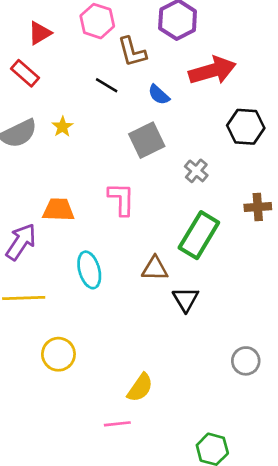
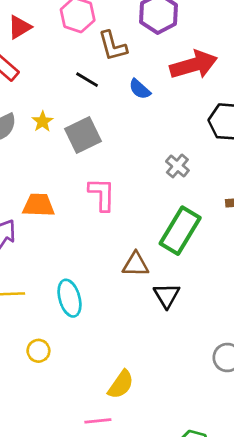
gray square: (147, 140) -> (83, 135), moved
cyan ellipse: (89, 270) -> (70, 298), moved
yellow circle: (58, 354) -> (38, 351), size x0.7

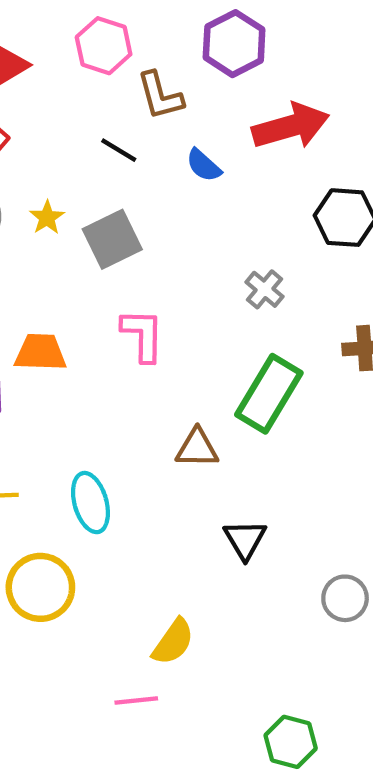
black triangle: (167, 295) -> (245, 540), moved
yellow circle: (38, 351) -> (40, 587), size x1.8

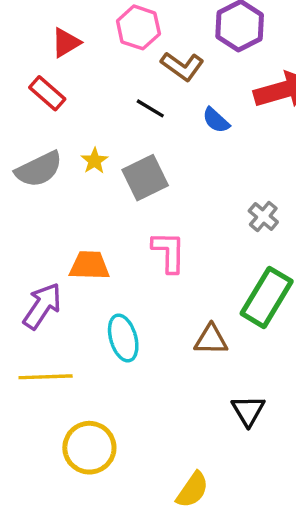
brown L-shape: (160, 96) -> (182, 66), turned -39
cyan ellipse: (90, 503) -> (123, 338), moved

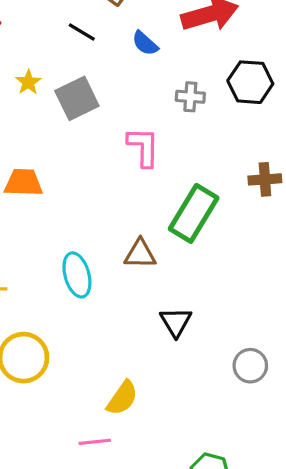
gray cross: (263, 216) -> (190, 97), moved, turned -36
pink L-shape: (169, 252) -> (143, 147), moved
cyan ellipse: (123, 338) -> (77, 275), moved

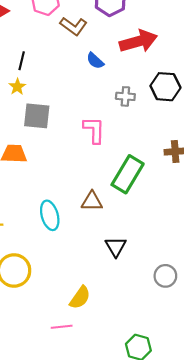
black line: (82, 32) -> (22, 61), moved, turned 72
gray square: (77, 98) -> (37, 116), moved, turned 32

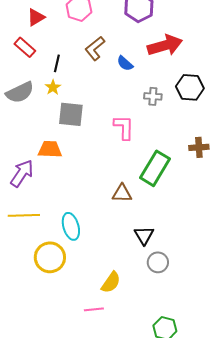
brown L-shape: (74, 26) -> (95, 48), moved, turned 105
cyan ellipse: (50, 215) -> (71, 226), moved
gray circle: (165, 276) -> (158, 262), moved

